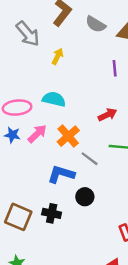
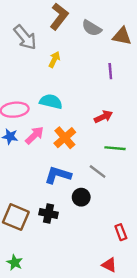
gray line: (90, 159) -> (98, 172), moved

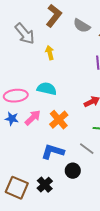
yellow arrow: (54, 60) -> (50, 53), turned -40
black cross: (49, 214) -> (45, 185), turned 35

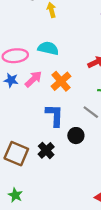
blue L-shape: (53, 152) -> (55, 115), turned 75

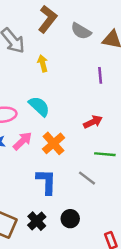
cyan semicircle: (48, 48) -> (39, 106), turned 30
black circle: (76, 136) -> (70, 219), moved

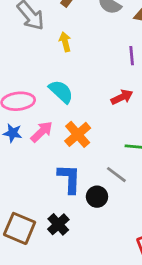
red arrow: (93, 122) -> (122, 97), moved
black circle: (70, 219) -> (97, 197), moved

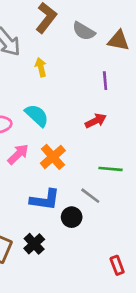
blue L-shape: (69, 179) -> (45, 200), turned 96

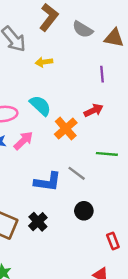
yellow arrow: (41, 67) -> (44, 62), turned -84
orange cross: (53, 157) -> (66, 129), moved
gray line: (90, 196) -> (77, 173), moved
black circle: (72, 217) -> (84, 211), moved

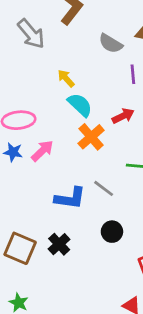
gray semicircle: (83, 29) -> (111, 44), moved
yellow arrow: (44, 62) -> (66, 78), moved, turned 56
cyan semicircle: (40, 106) -> (80, 105), moved

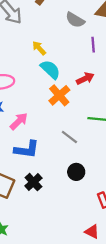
pink arrow: (42, 151) -> (19, 121), moved
blue L-shape: (70, 198) -> (27, 149), moved

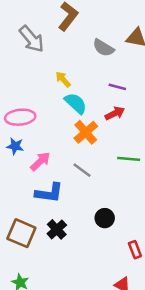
purple line: (93, 45) -> (117, 87), moved, turned -70
gray line: (69, 137) -> (82, 170), moved

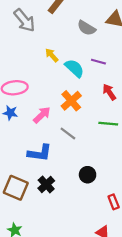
cyan semicircle: (76, 103) -> (74, 68), moved
red arrow: (115, 113) -> (109, 92), moved, turned -98
pink arrow: (40, 161) -> (42, 115), moved

